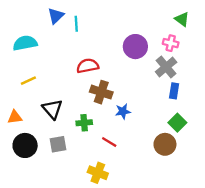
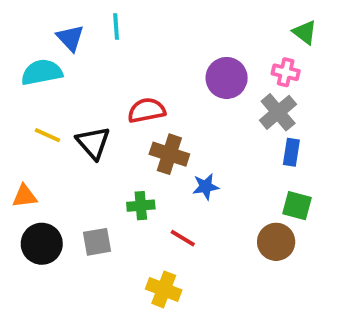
blue triangle: (56, 16) -> (70, 38), moved, turned -30
cyan line: (76, 24) -> (116, 27), moved
yellow line: (28, 81) -> (47, 135), turned 49
black triangle: (52, 109) -> (93, 143), moved
green square: (177, 123) -> (297, 206), turned -30

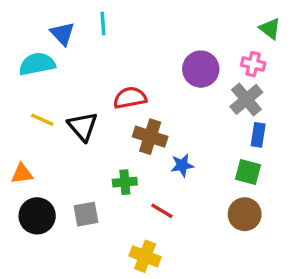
green square: (297, 206) -> (248, 172), moved

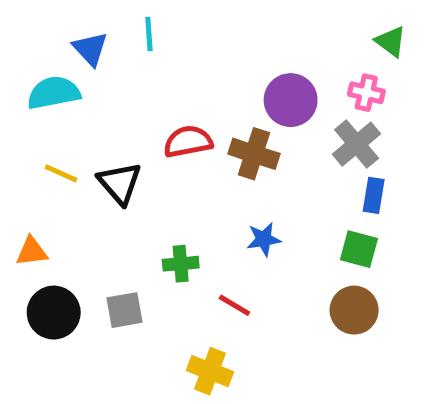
brown cross: (150, 137) -> (254, 154), moved

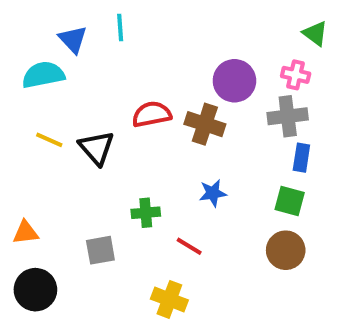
gray cross: (357, 144) -> (288, 116), turned 33
orange triangle: (32, 251) -> (26, 232), moved
black circle: (54, 313) -> (35, 290), moved

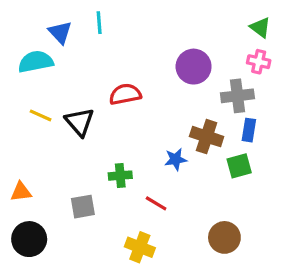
pink cross: (296, 75) -> (259, 62), moved
brown cross: (205, 124) -> (207, 137), moved
green square: (290, 201) -> (239, 166), turned -30
brown circle: (286, 250) -> (224, 237), moved

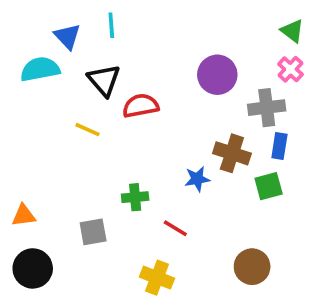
pink cross: (259, 62) -> (290, 69), turned 30
yellow line: (41, 115) -> (88, 130), moved
black triangle: (80, 122) -> (104, 80), moved

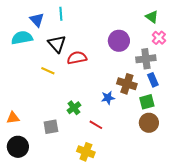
green triangle: (292, 31) -> (152, 17), moved
blue rectangle: (279, 146) -> (153, 80), turned -32
green cross: (135, 197) -> (74, 108), turned -32
brown circle: (252, 267) -> (149, 123), moved

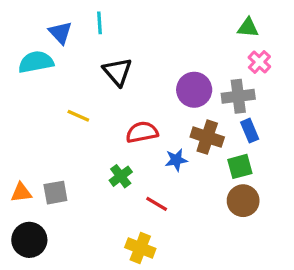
green triangle: (152, 17) -> (248, 28), turned -32
purple circle: (119, 41) -> (194, 90), moved
black triangle: (57, 44) -> (117, 72), moved
red semicircle: (77, 58) -> (142, 132), moved
gray square: (51, 127) -> (55, 193), moved

